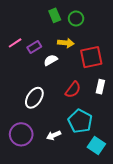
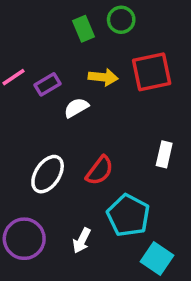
green circle: (76, 19) -> (121, 20), moved
red square: (91, 57) -> (152, 72), moved
red semicircle: (73, 90) -> (100, 171), moved
white arrow: (54, 135) -> (82, 241), turned -40

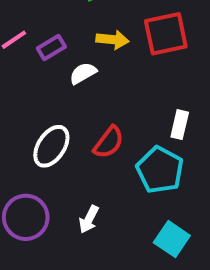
cyan pentagon: (128, 215) -> (160, 170), moved

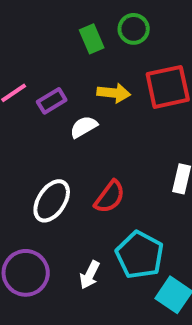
cyan pentagon: (160, 170) -> (140, 255), moved

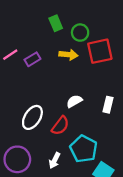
green circle: (134, 29) -> (80, 33), moved
white semicircle: (84, 127) -> (74, 101), moved
red semicircle: (110, 197) -> (60, 126), moved

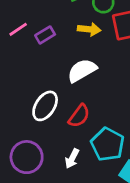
white semicircle: (74, 101) -> (82, 70), moved, size x1.5

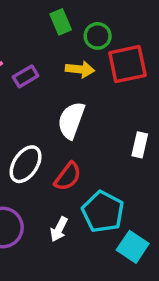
white semicircle: (82, 70) -> (71, 120), turned -40

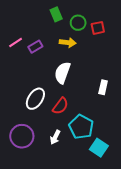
red square: (127, 64) -> (98, 28), moved, size x0.6

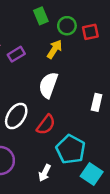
yellow arrow: (68, 42) -> (55, 49), turned -63
white arrow: (55, 137) -> (45, 173), moved

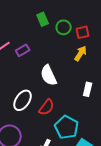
yellow arrow: (55, 49) -> (81, 53), moved
white semicircle: (48, 85) -> (49, 75), turned -45

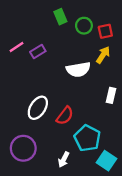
white semicircle: (49, 75) -> (78, 70), moved, turned -75

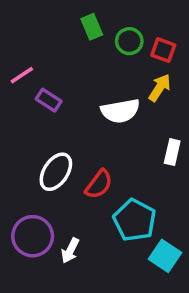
red square: (105, 31) -> (163, 50), turned 32
purple rectangle: (38, 52) -> (49, 100), moved, turned 64
white arrow: (64, 159) -> (70, 251), moved

